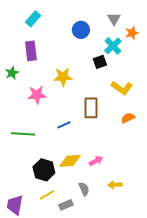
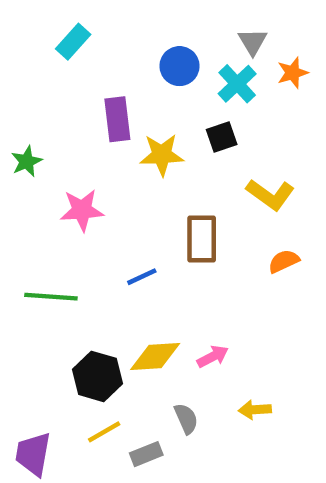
cyan cross: (113, 46) -> (237, 84), moved
purple rectangle: (31, 51) -> (117, 119), moved
yellow star: (63, 77) -> (162, 155), moved

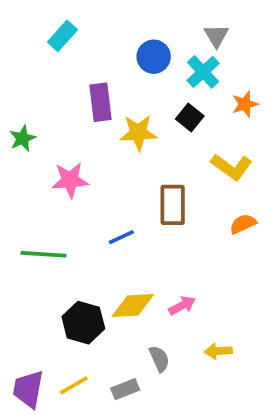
orange star: (293, 73) -> (245, 104), moved
black square: (222, 137) -> (190, 117), turned -32
yellow line: (104, 432) -> (74, 385), moved

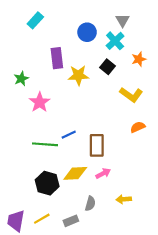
green star: (23, 138) -> (21, 79), moved
pink star: (70, 180) -> (40, 102), turned -30
brown rectangle: (173, 205) -> (97, 145), moved
green line: (43, 254) -> (45, 144), moved
gray semicircle: (159, 359) -> (90, 204), turned 40

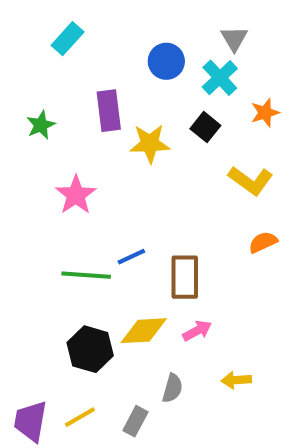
green star: (21, 79) -> (41, 125), moved
gray rectangle: (71, 221) -> (135, 421), turned -40

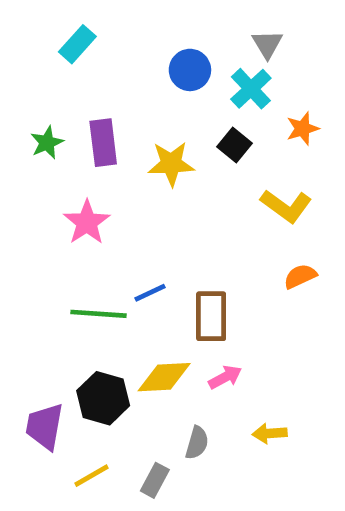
purple rectangle: (109, 111) -> (103, 143), moved
purple trapezoid: (31, 421) -> (45, 426), moved

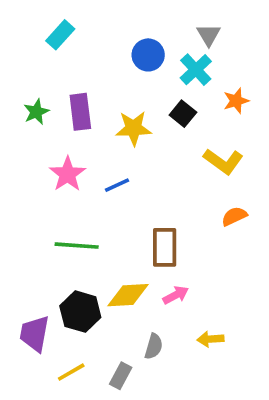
blue line: (150, 293) -> (117, 185), moved

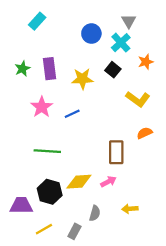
brown rectangle: (165, 247) -> (116, 152), moved
purple trapezoid: (35, 334) -> (21, 205), turned 80

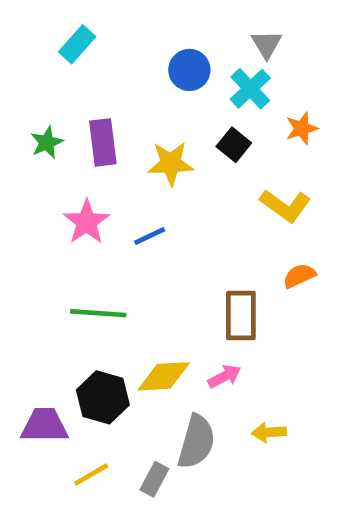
gray semicircle: (95, 213) -> (196, 442), size x1.6

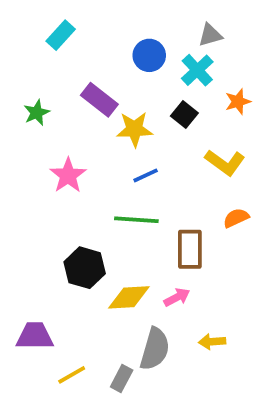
gray triangle: (267, 44) -> (210, 35), turned 45
purple rectangle: (103, 142) -> (99, 100), moved, turned -45
blue line: (150, 236) -> (146, 175), moved
green line: (98, 313) -> (136, 220), moved
black hexagon: (103, 397) -> (85, 268), moved

